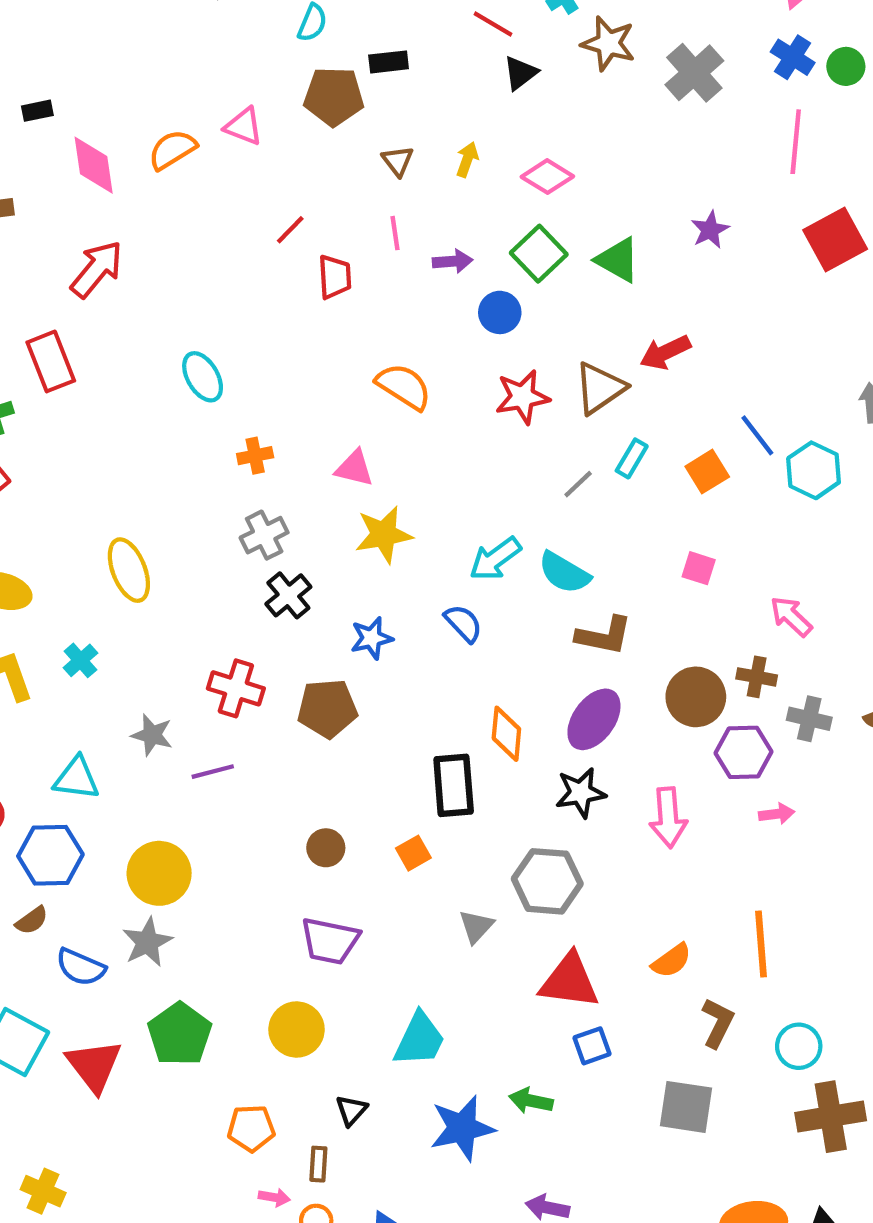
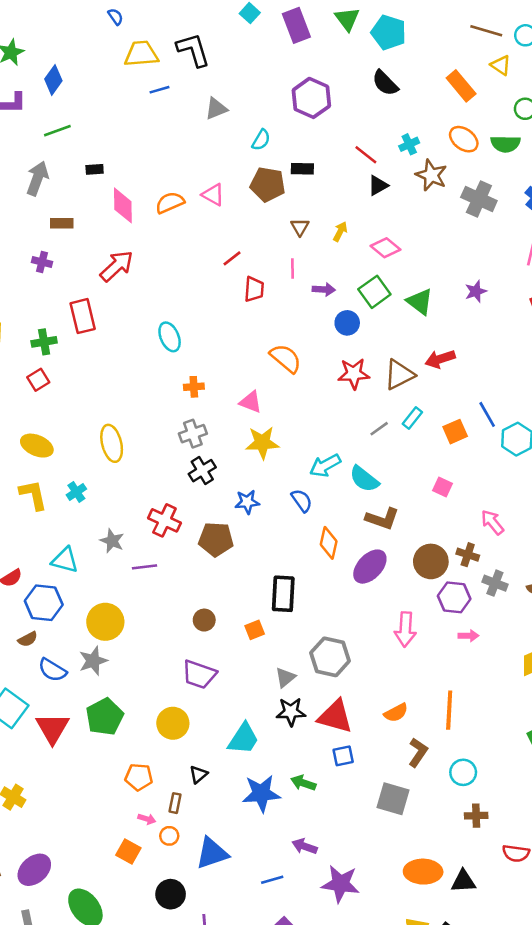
gray cross: (694, 73) -> (479, 199), turned -32
orange diamond: (506, 734) -> (329, 543), moved
black star: (581, 793) -> (291, 712), moved
brown cross: (831, 1117) -> (476, 816), size x0.6

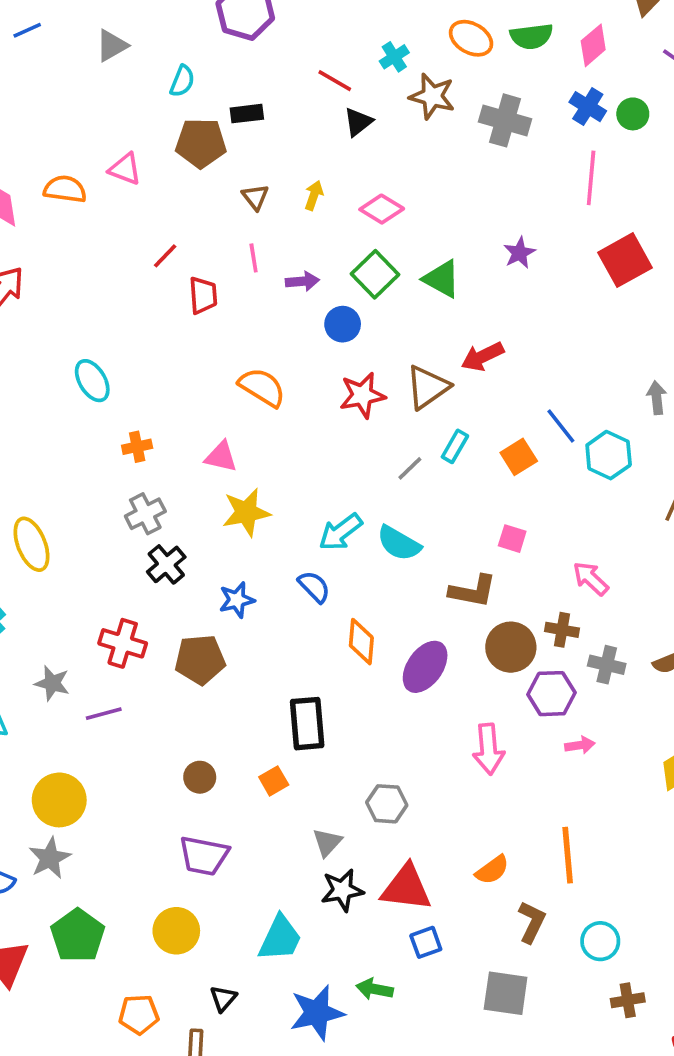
orange semicircle: (170, 203) -> (65, 189), turned 40
brown L-shape: (382, 519) -> (473, 591), moved
gray hexagon: (330, 657) -> (387, 804), size x0.7

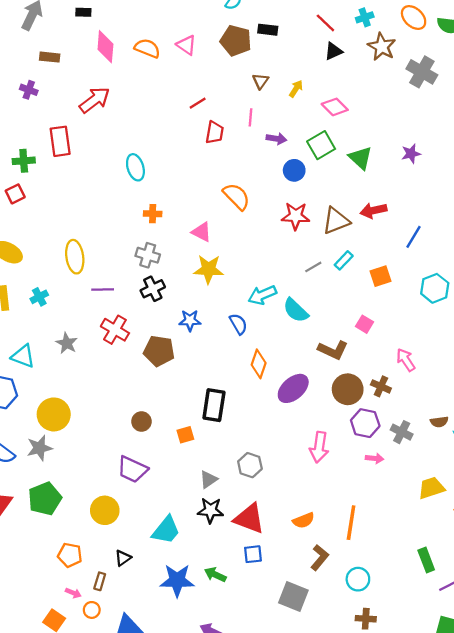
blue line: (561, 426) -> (414, 237), moved, turned 55
gray cross: (145, 514) -> (148, 255), turned 30
gray cross: (607, 665) -> (402, 432), moved
purple line: (104, 714) -> (103, 290), moved

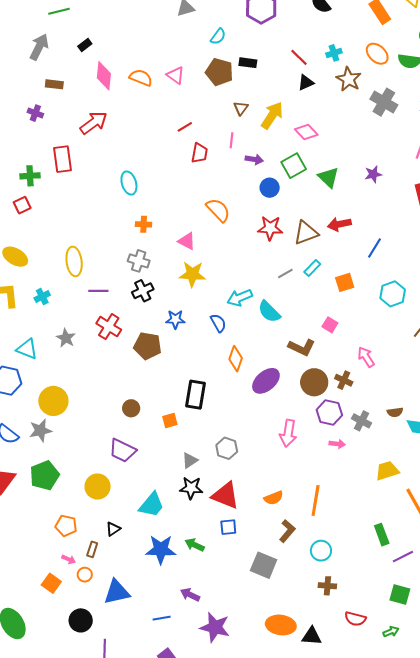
black rectangle: (83, 12) -> (85, 45), turned -40
yellow arrow: (296, 89) -> (272, 115), size x1.8

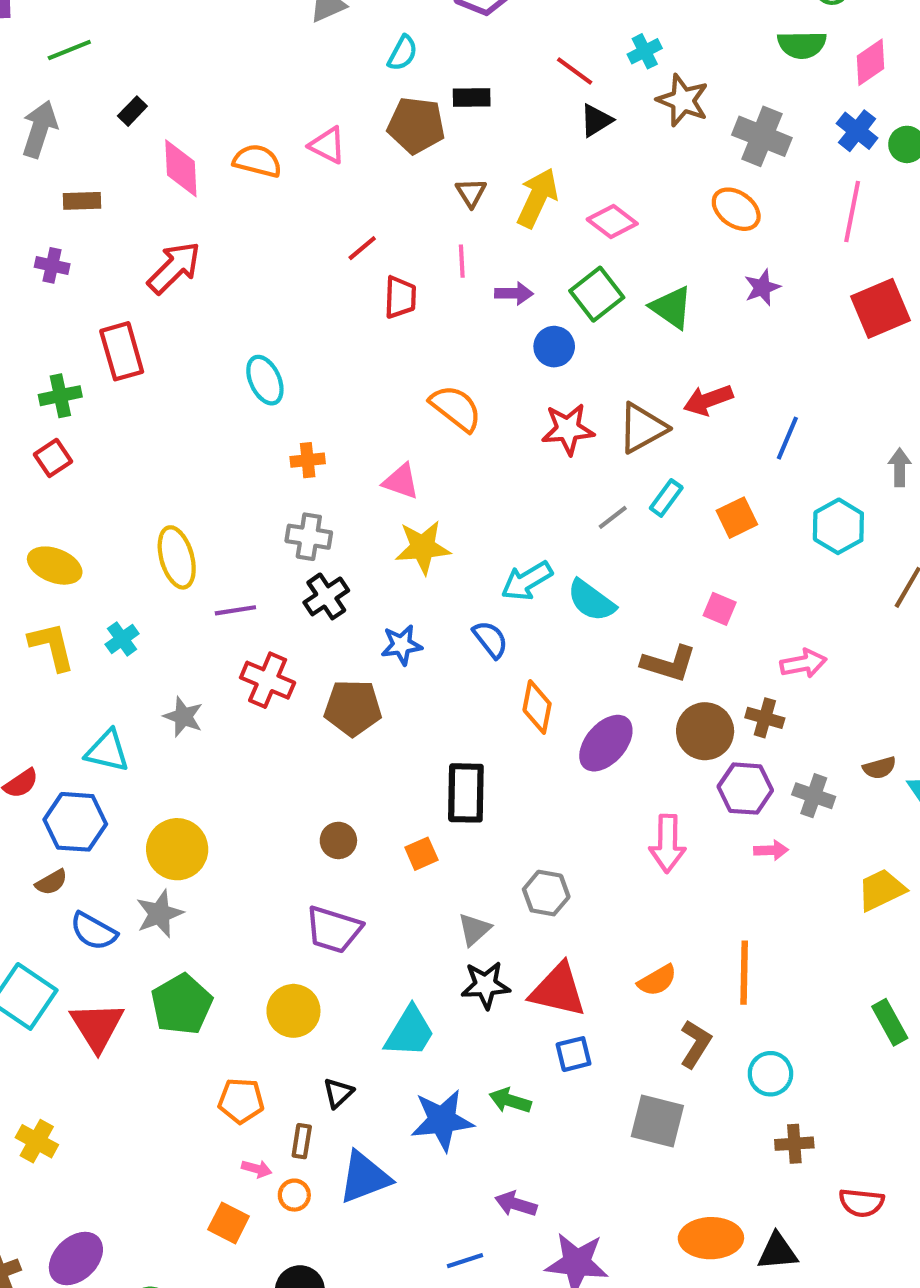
orange ellipse: (377, 54) -> (736, 209), moved
pink arrow: (366, 357) -> (803, 663), turned 120
blue triangle: (117, 592) -> (364, 1177), moved

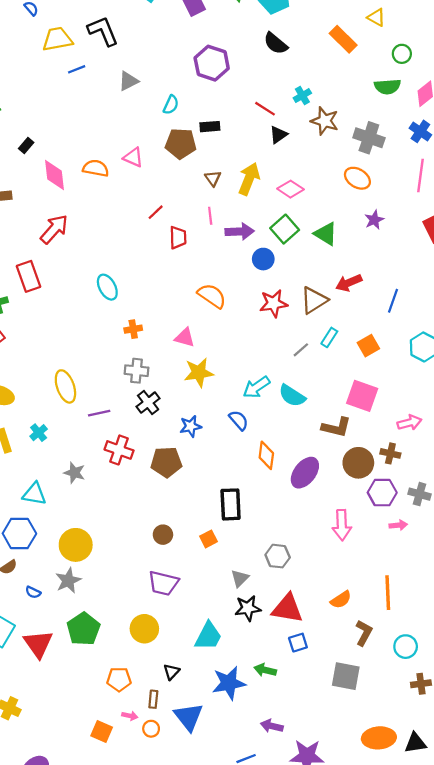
purple arrow: (514, 293) -> (240, 232), size x1.4
pink square: (720, 609) -> (362, 396), size x1.8
blue semicircle: (94, 931) -> (33, 592), size x0.6
blue triangle: (364, 1177) -> (189, 717), turned -44
orange square: (229, 1223) -> (102, 731), moved

